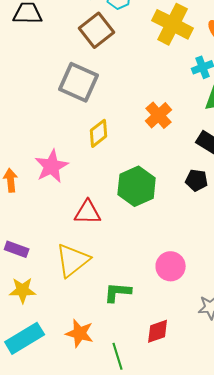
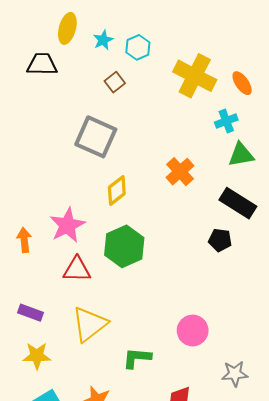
brown square: (97, 30) -> (115, 82), size x0.6
green hexagon: (137, 186) -> (124, 246), moved
red triangle: (88, 212) -> (77, 269), moved

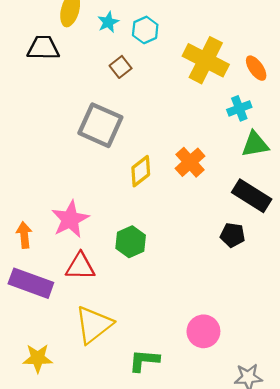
yellow diamond: (117, 191) -> (141, 171), moved
green hexagon: (124, 246) -> (131, 242), size x0.7
purple rectangle: (31, 313) -> (31, 283), moved, size x1.6

